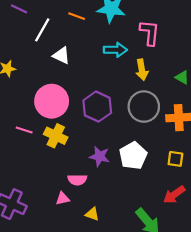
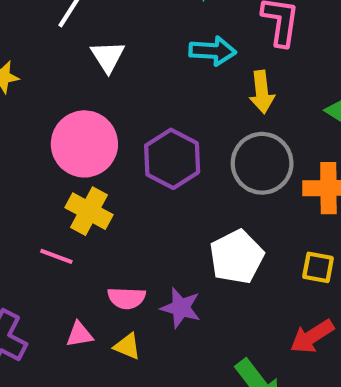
white triangle: (61, 55) -> (108, 57), turned 30
pink line: (24, 130) -> (56, 256), moved
purple star: (100, 156) -> (181, 308), moved
pink triangle: (63, 198) -> (79, 335), moved
yellow triangle: (92, 214) -> (127, 346), moved

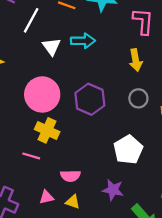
cyan arrow: (213, 51) -> (83, 41), moved
gray circle: (262, 163) -> (138, 98), size x0.6
purple star: (181, 308) -> (113, 190), moved

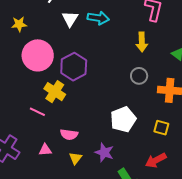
pink circle: (42, 94) -> (38, 55), moved
purple hexagon: (90, 99) -> (74, 67), moved
yellow triangle: (73, 202) -> (75, 158), moved, turned 40

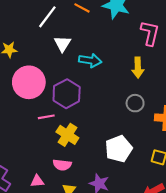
cyan arrow: (98, 18) -> (90, 60), moved
yellow cross: (55, 92) -> (67, 135), moved
pink line: (37, 112) -> (46, 117), moved, turned -35

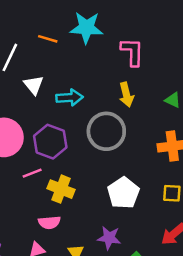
gray circle: (135, 103) -> (106, 131), moved, size x1.8
pink semicircle: (62, 165) -> (49, 222), moved

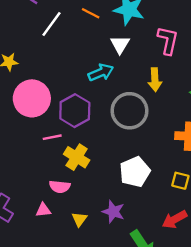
white triangle: (34, 85) -> (120, 44), moved
cyan arrow: (70, 98) -> (101, 72), turned -30

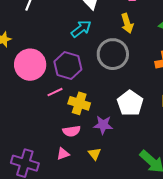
purple star: (113, 212) -> (103, 125), moved

